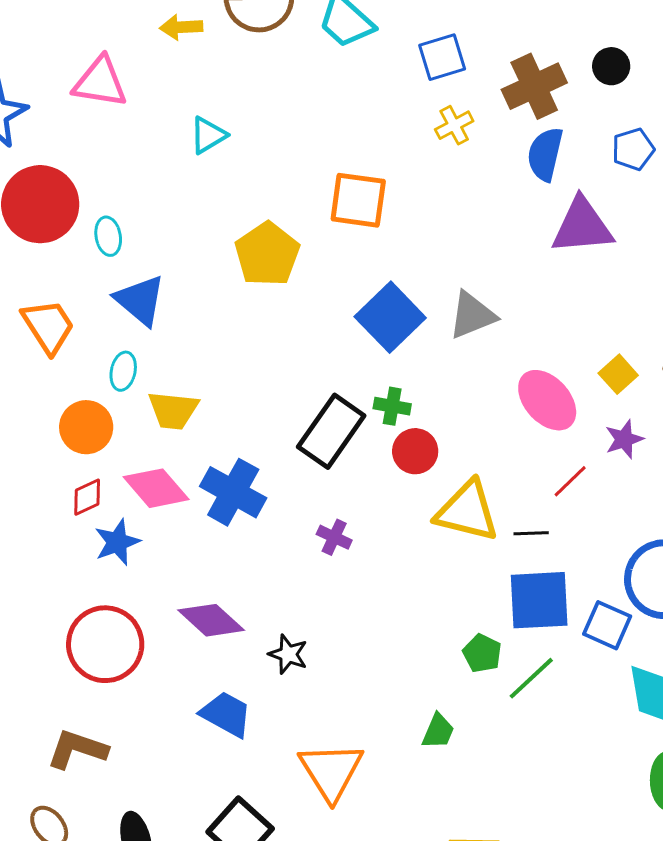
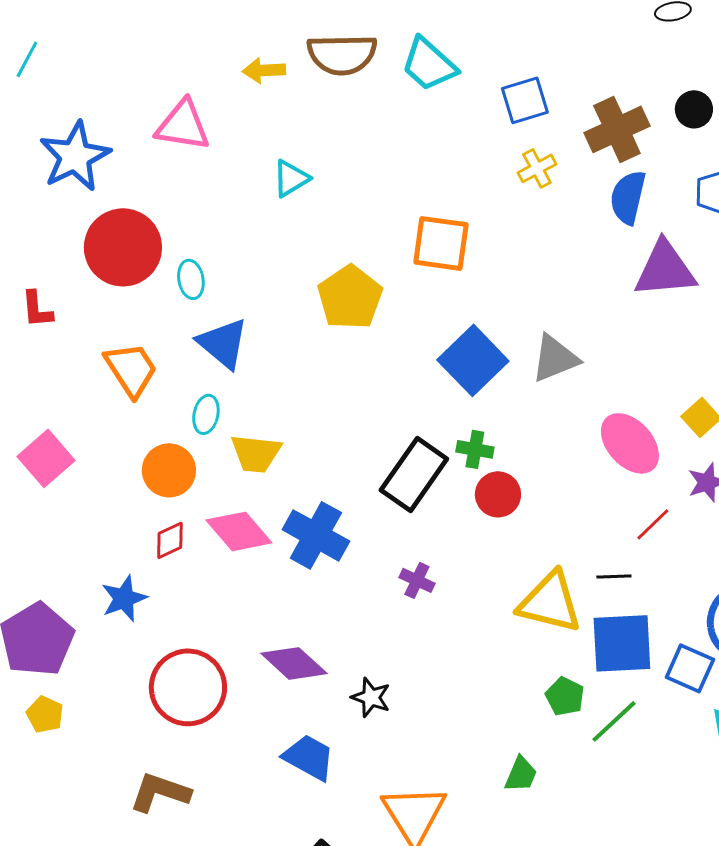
yellow triangle: (467, 511) -> (550, 602), moved
blue star: (117, 542) -> (124, 598), moved

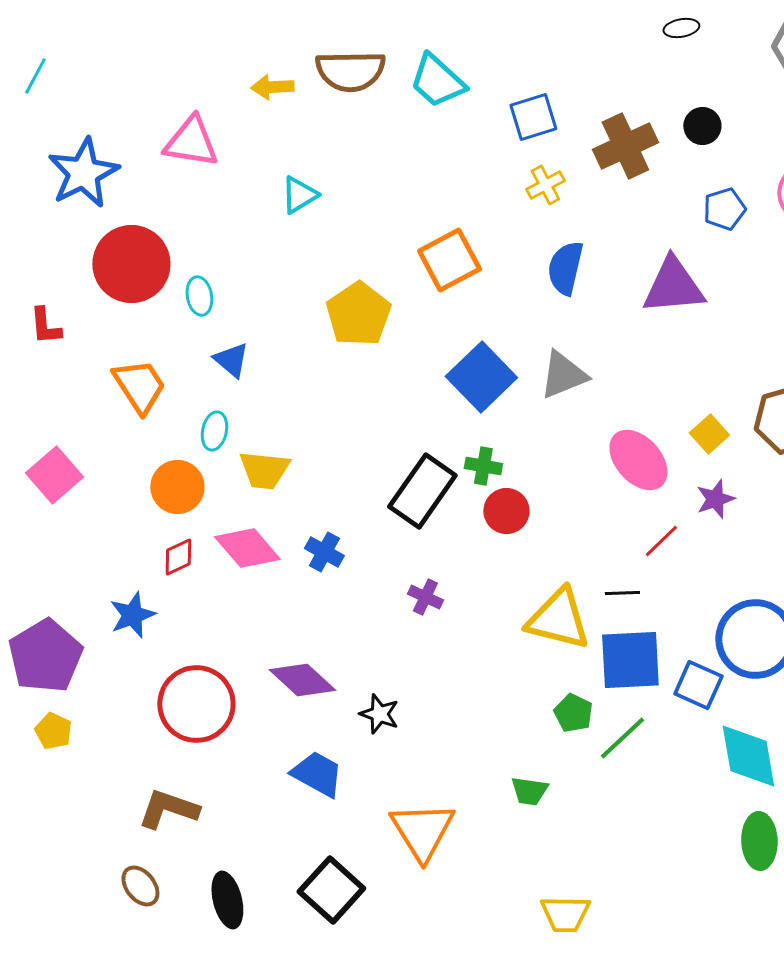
blue semicircle: (628, 197) -> (565, 268), moved
orange square: (441, 243) -> (449, 260), turned -36
blue triangle: (223, 343) -> (231, 360), size x0.7
blue cross: (316, 535) -> (324, 552), size x0.6
green trapezoid: (521, 774) -> (529, 791), turned 75

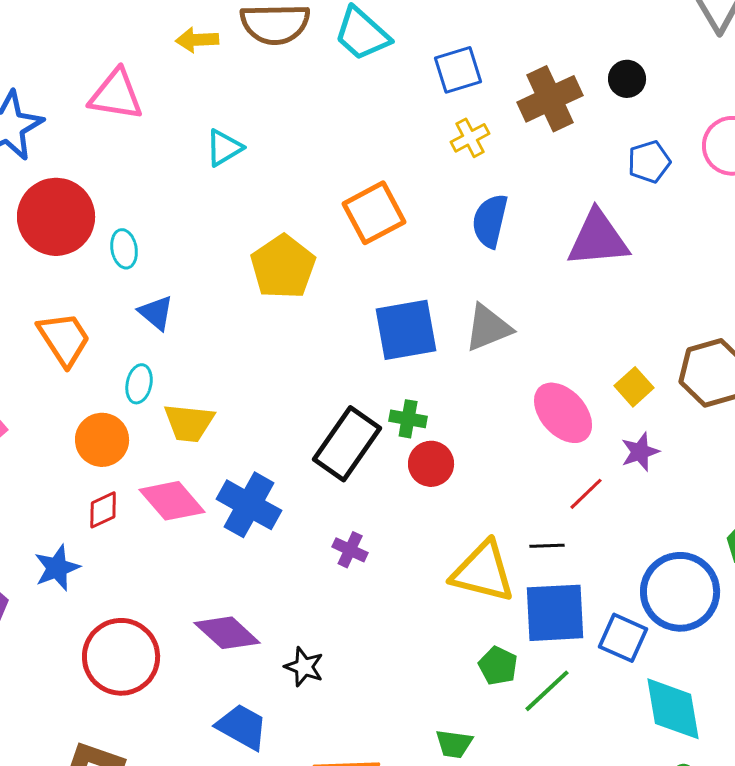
blue square: (481, 377) -> (406, 330), turned 34
blue cross: (324, 552) -> (249, 505), size x1.6

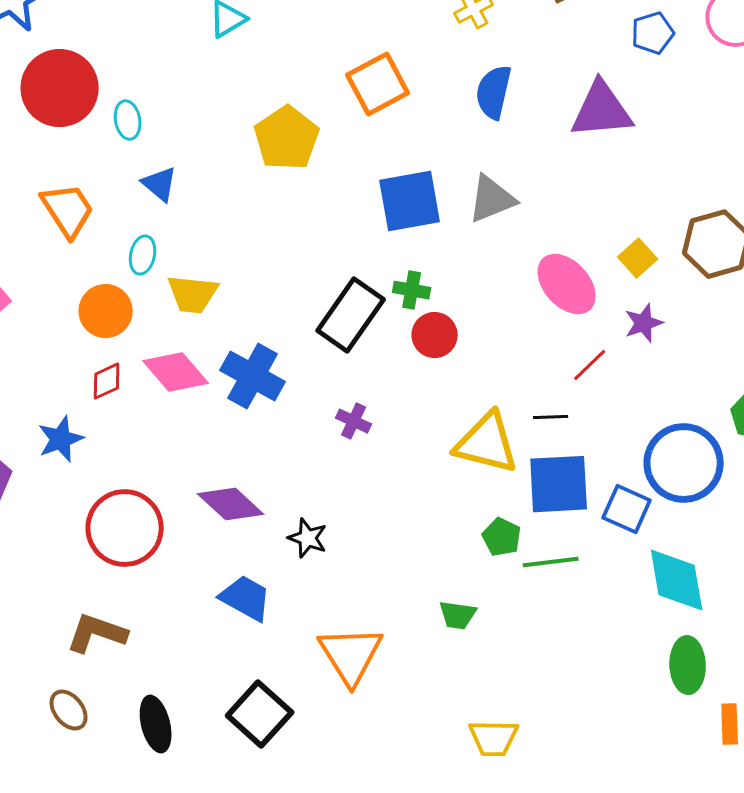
green line: (547, 691) -> (551, 562), turned 36

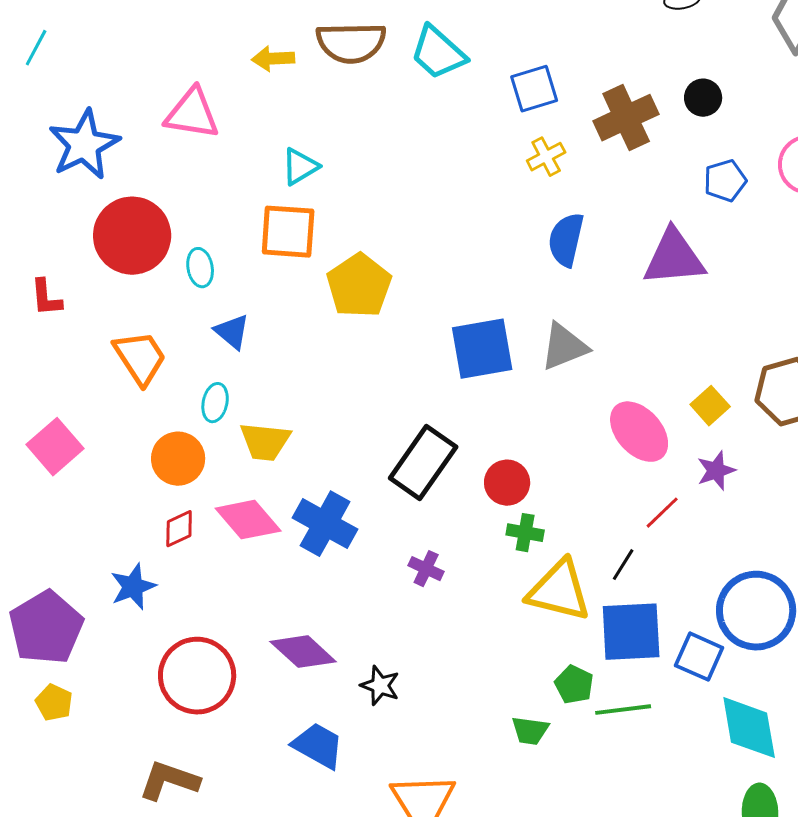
orange square: (378, 84) -> (288, 232), moved, turned 32
green cross: (412, 290) -> (525, 533), moved
black line: (551, 417) -> (623, 565), turned -56
green trapezoid: (458, 615) -> (530, 731), moved

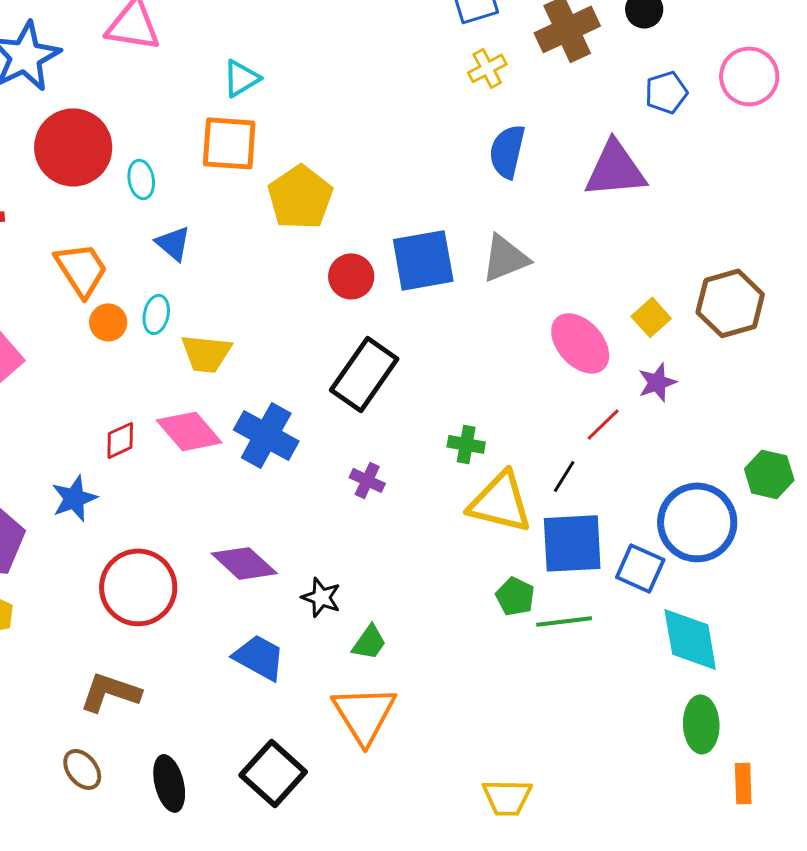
orange circle: (178, 459) -> (108, 322), moved, size x0.7
red circle: (507, 483) -> (351, 276), moved
green trapezoid: (530, 731) -> (369, 642), moved, turned -63

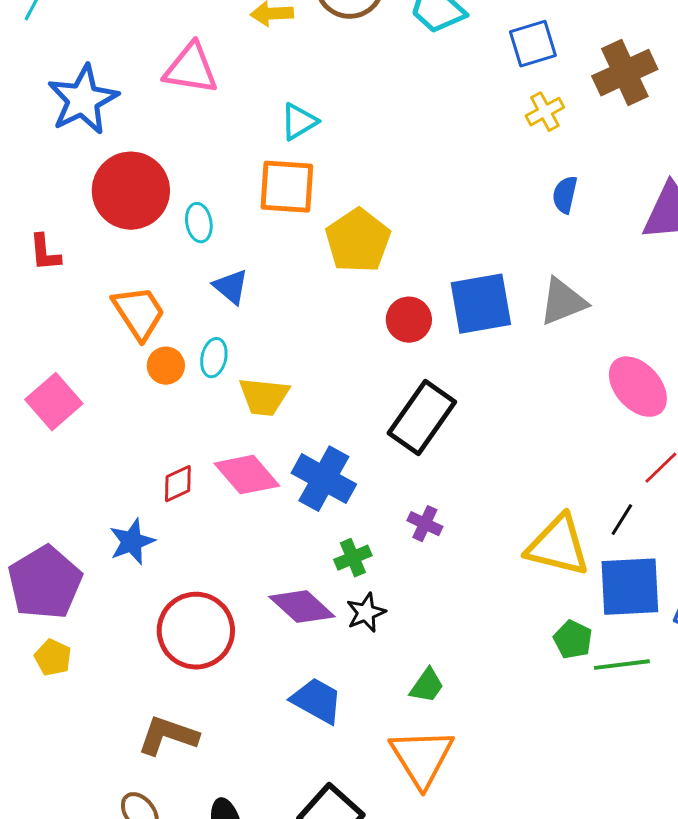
blue semicircle: (507, 151) -> (565, 195), size x0.7
green cross: (466, 444) -> (353, 558), moved, turned -33
black star: (321, 597) -> (366, 613), moved, turned 30

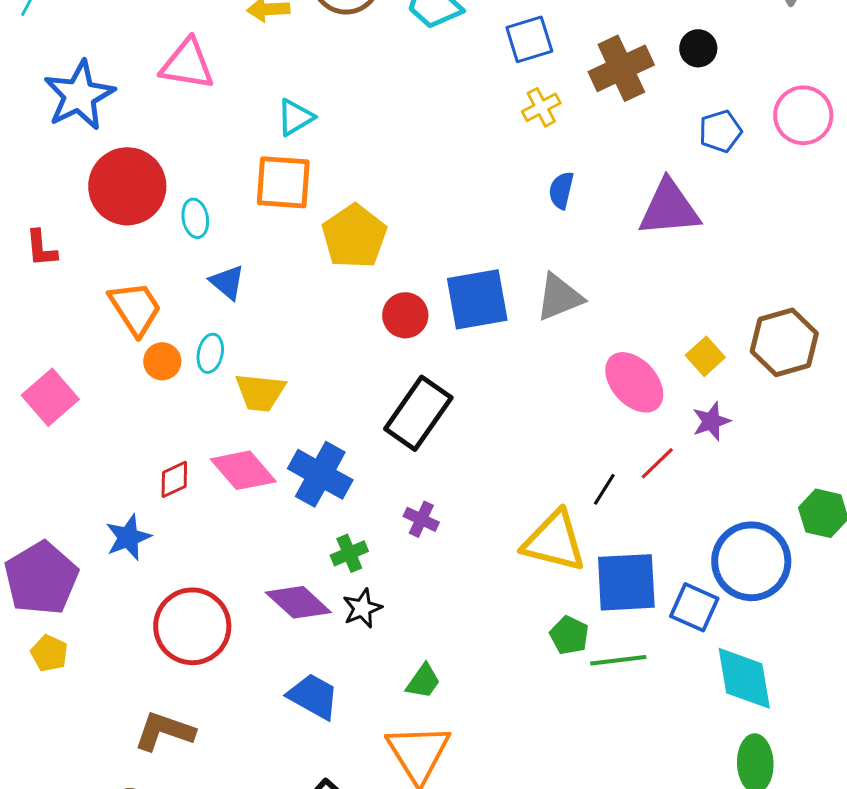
black line: (622, 520) -> (604, 489), moved

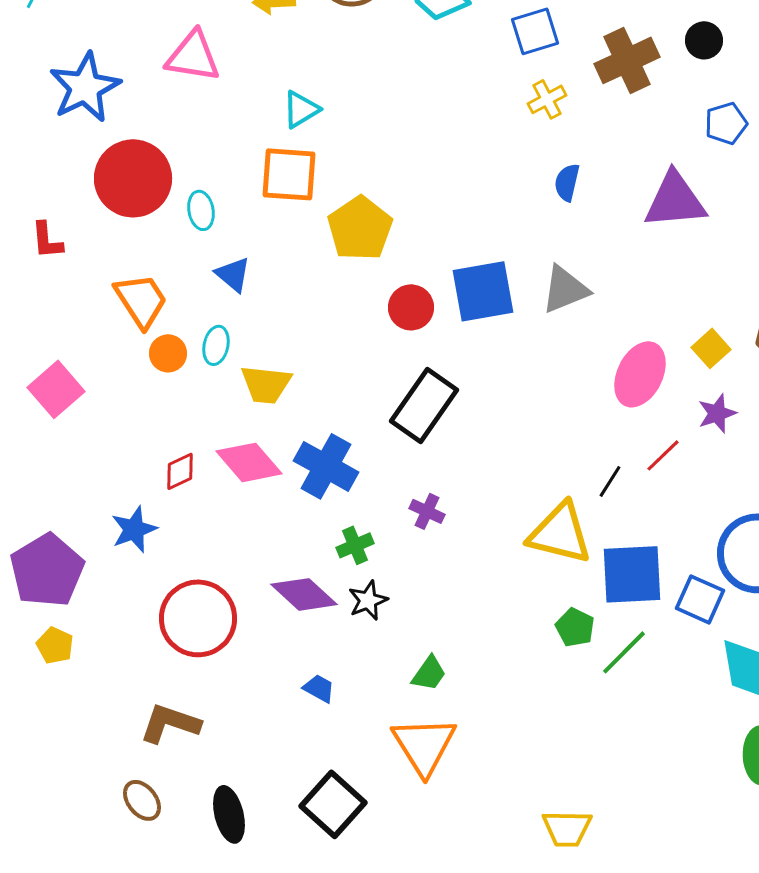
pink ellipse: (634, 382) -> (640, 374), turned 68
green line: (618, 660) -> (624, 652), turned -38
blue trapezoid: (313, 696) -> (319, 688), size x0.6

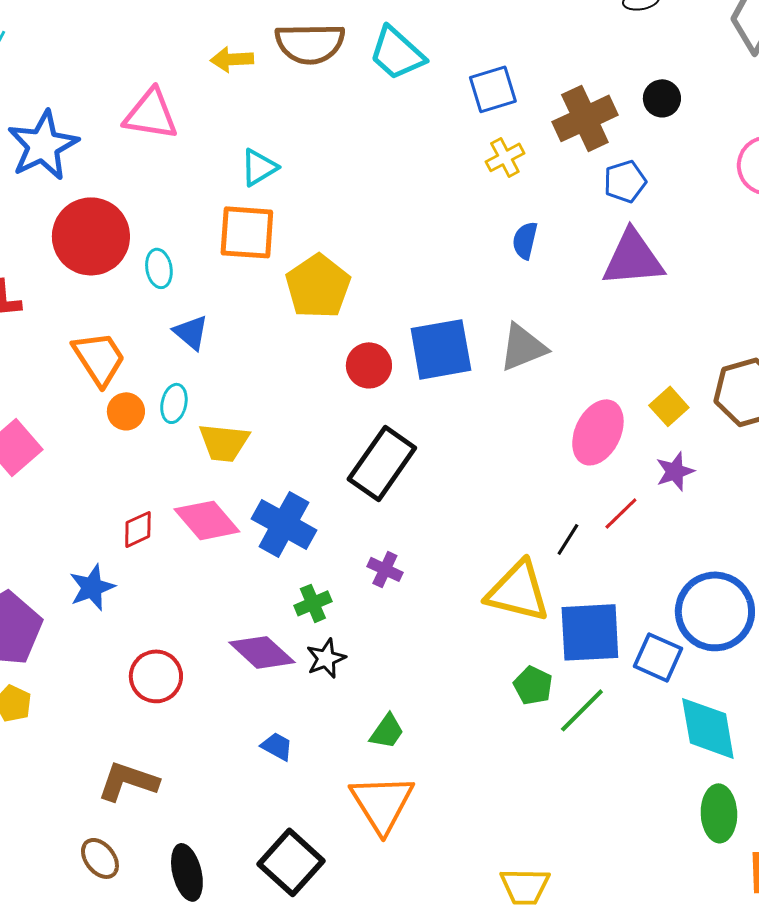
blue pentagon: (726, 123) -> (625, 181), moved
red circle: (198, 618) -> (156, 676), size x0.7

